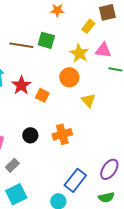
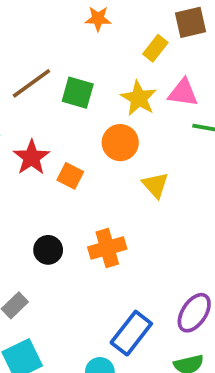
green square: (46, 40) -> (78, 93), moved
brown line: (21, 45) -> (31, 83), turned -45

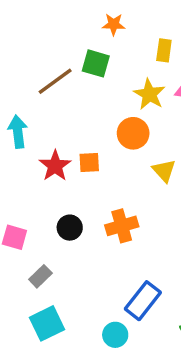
yellow rectangle: (155, 48) -> (164, 50), turned -30
green square: (78, 93) -> (96, 63), moved
red star: (31, 157) -> (55, 166), moved
orange square: (70, 176) -> (89, 163), turned -30

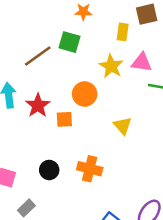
orange circle: (133, 133) -> (85, 94), moved
red star: (55, 166) -> (38, 105), moved
orange cross: (122, 226) -> (90, 169), turned 30

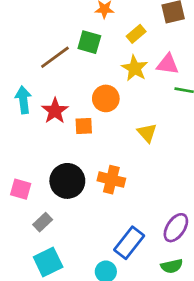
yellow rectangle: (123, 32) -> (136, 34), moved, turned 42
black circle: (49, 170) -> (67, 181), size x1.6

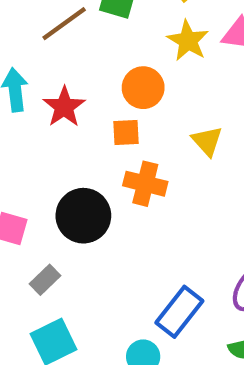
orange square: (84, 126) -> (126, 132), moved
orange cross: (111, 180) -> (145, 184), moved

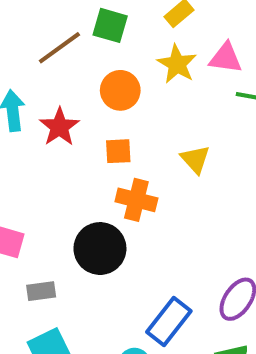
orange circle: (143, 88) -> (120, 90), moved
black circle: (83, 216) -> (100, 249), moved
gray rectangle: (45, 280) -> (41, 291), turned 36

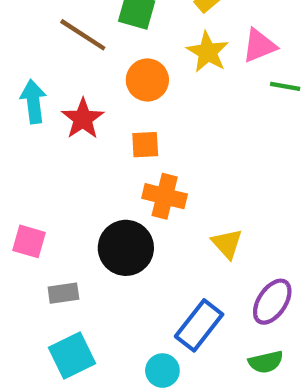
brown line: (59, 48) -> (83, 35), turned 69
pink triangle: (226, 58) -> (259, 46), turned -30
yellow triangle: (195, 159) -> (227, 244), moved

